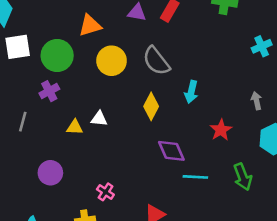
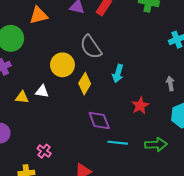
yellow circle: (112, 61) -> (62, 65), moved
green arrow: (243, 177) -> (156, 145), turned -75

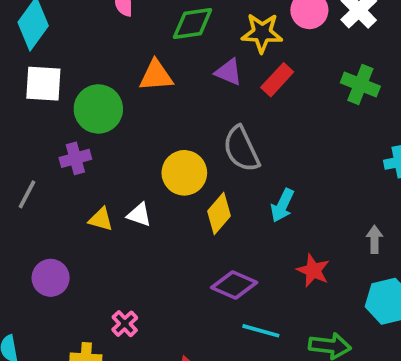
red star: (140, 106) -> (313, 270), turned -30
purple diamond: (99, 120) -> (234, 285), turned -55

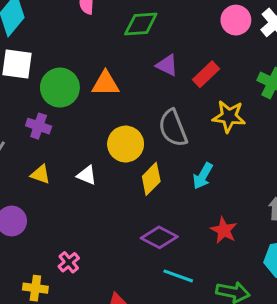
yellow star: (262, 33) -> (229, 116), moved
orange triangle: (156, 76) -> (105, 84), moved
purple cross: (75, 158) -> (39, 126), turned 30
yellow triangle: (101, 219) -> (40, 174), moved

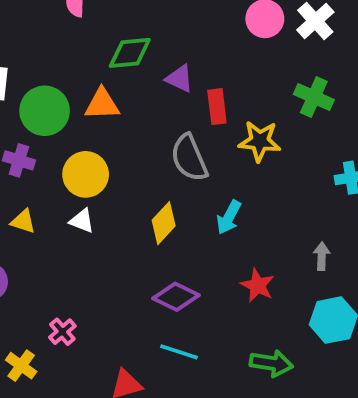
green diamond: (141, 24) -> (130, 53), moved
red rectangle: (206, 74) -> (217, 107), moved, turned -52
yellow circle: (126, 144) -> (86, 174), moved
cyan line: (178, 276) -> (179, 352), moved
yellow cross: (35, 288) -> (21, 366), turned 30

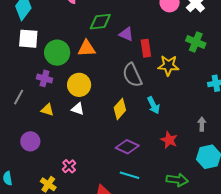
cyan arrow: (229, 217) -> (153, 105), turned -54

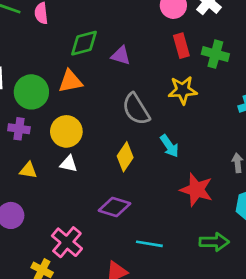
red rectangle: (146, 48) -> (181, 46), moved
red star: (169, 140) -> (196, 190), size x1.4
purple diamond: (127, 147) -> (115, 207), moved
pink cross: (69, 166) -> (67, 242), size x1.6

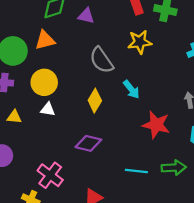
cyan line: (149, 244) -> (136, 171), moved

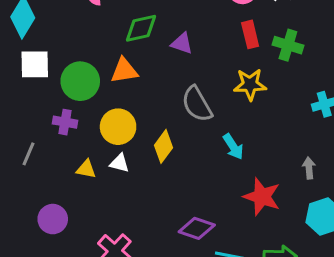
yellow diamond: (95, 101) -> (163, 146), moved
yellow triangle: (14, 117) -> (86, 169), moved
purple diamond: (88, 143) -> (197, 228), moved

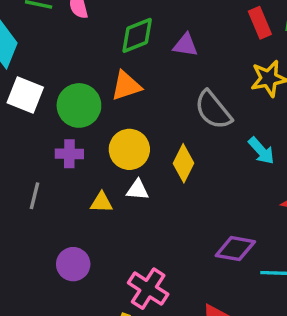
white square: (35, 64) -> (25, 95), turned 32

